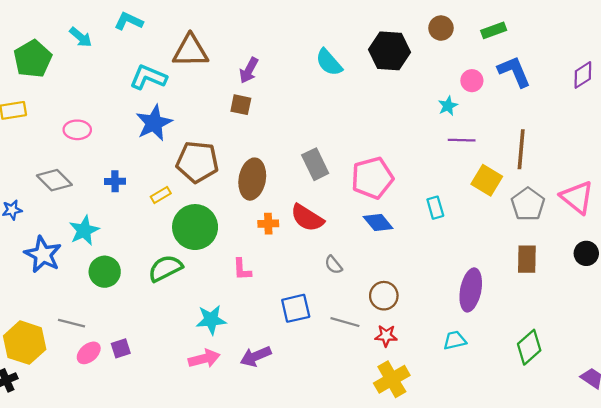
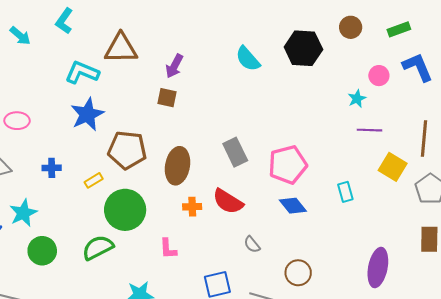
cyan L-shape: (129, 21) -> (64, 21), turned -80

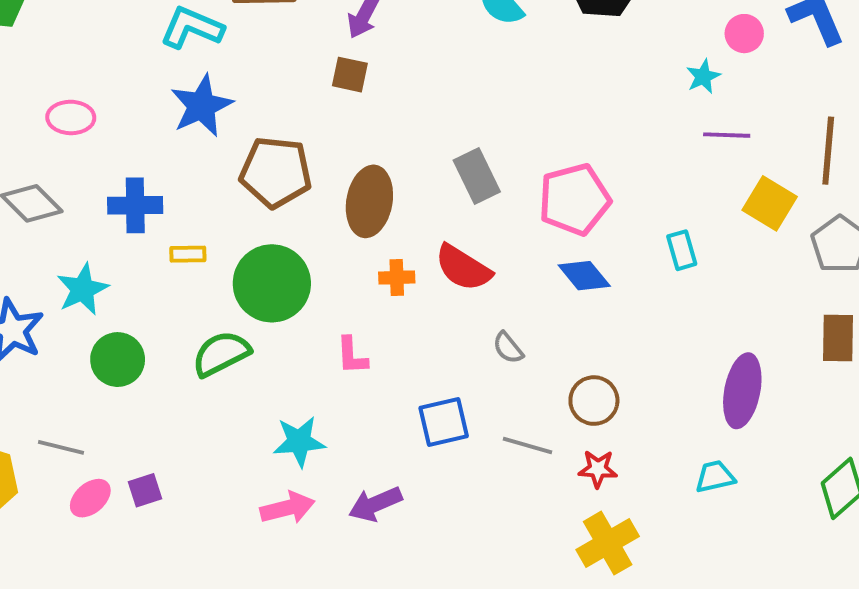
blue cross: (52, 168) -> (135, 205), size x1.5
yellow rectangle: (94, 180) -> (188, 254), moved, turned 30

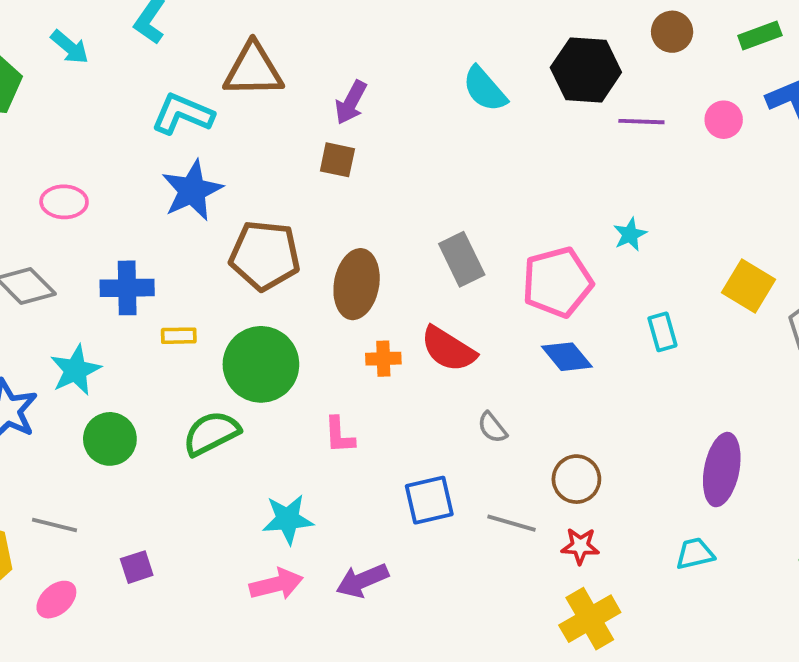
cyan star: (703, 76) -> (630, 234), moved
purple line: (727, 135) -> (641, 122), moved
pink ellipse: (90, 498) -> (56, 600), moved

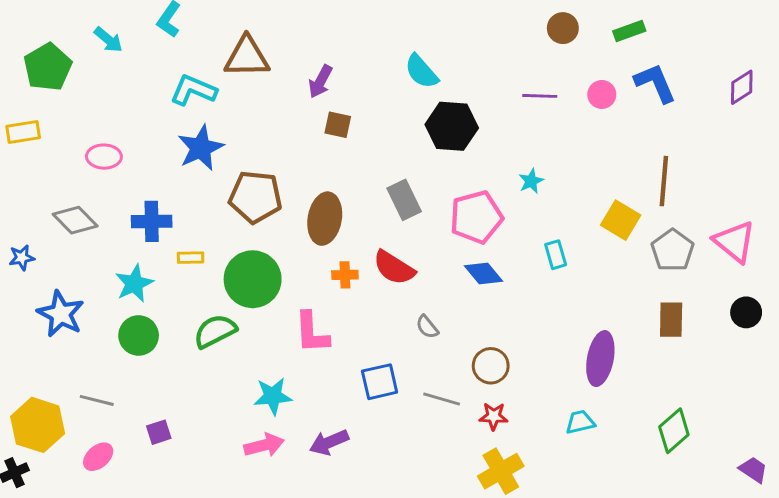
black hexagon: (586, 70) -> (452, 126), moved
brown square: (337, 160) -> (338, 125), moved
cyan star: (76, 370) -> (134, 284), moved
pink L-shape: (339, 435) -> (312, 333), size x1.5

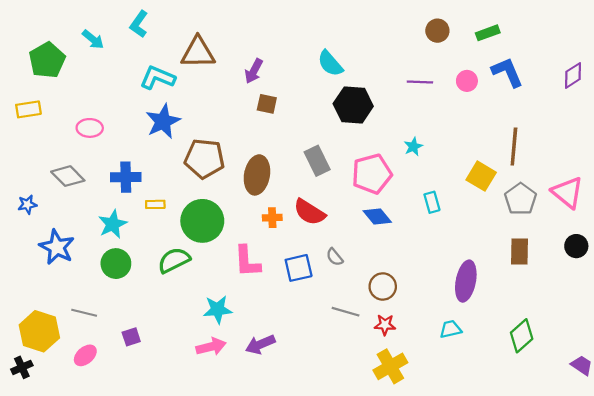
blue square: (380, 382) -> (299, 268), moved

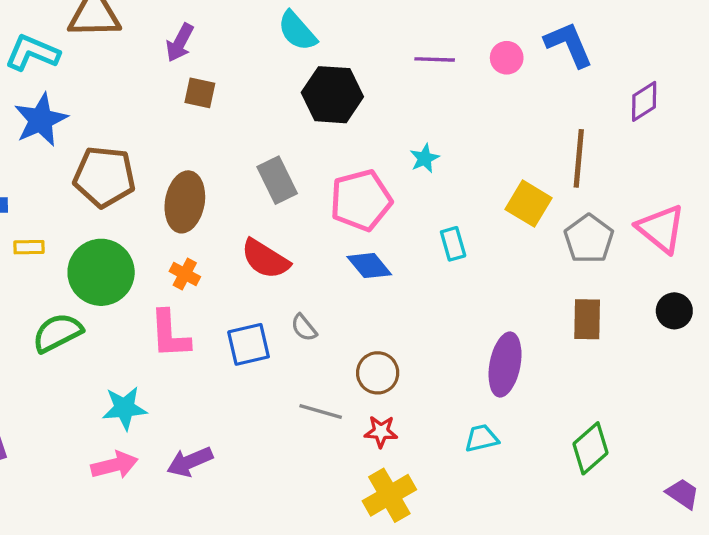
purple diamond: (573, 75) -> (644, 101), moved
orange cross: (272, 218) -> (185, 274), moved, turned 30

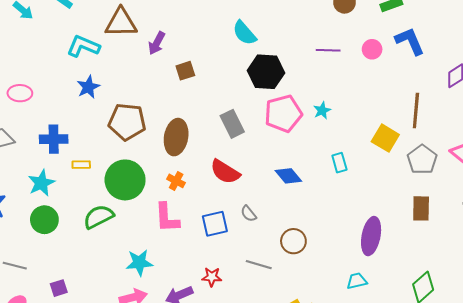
purple arrow: (180, 43) -> (157, 43), moved
brown square: (200, 93) -> (185, 71), turned -30
blue star: (41, 120) -> (88, 87), size x0.7
pink pentagon: (361, 200) -> (283, 114), moved
red star: (381, 432) -> (212, 277), moved

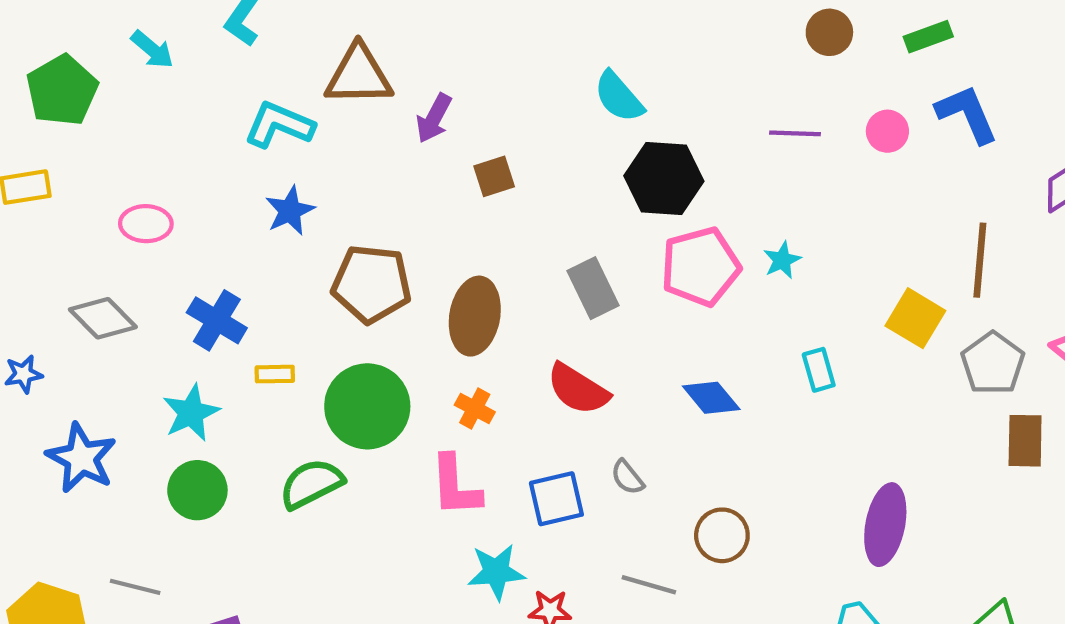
blue cross: (54, 139) -> (217, 320), turned 32
brown rectangle: (421, 208) -> (1025, 441), moved
cyan star: (139, 263) -> (496, 572), moved

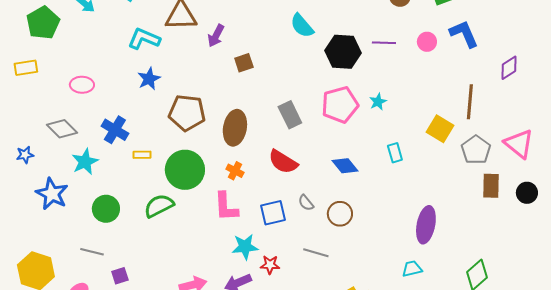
black hexagon: (664, 178) -> (343, 52), moved
cyan star: (191, 413) -> (85, 162), moved
brown circle: (722, 535) -> (340, 214), moved
gray line: (135, 587) -> (92, 252), moved

